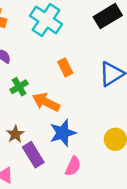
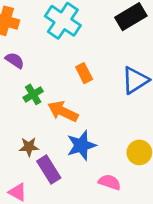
brown star: (15, 134) -> (29, 147), turned 30
pink semicircle: (73, 166) -> (110, 182), moved, turned -96

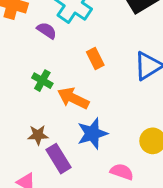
purple semicircle: (15, 60) -> (47, 31), moved
green cross: (33, 94) -> (42, 81), turned -30

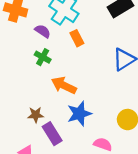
orange rectangle: (95, 58) -> (77, 38), moved
green cross: (42, 81) -> (43, 57), moved

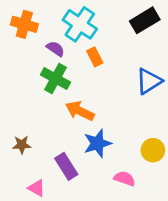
green cross: (43, 57) -> (55, 78), size x1.5
brown star: (36, 115) -> (22, 145), moved

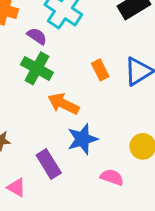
orange rectangle: (95, 57) -> (100, 70), moved

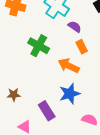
purple semicircle: (37, 36) -> (75, 27), moved
orange arrow: (63, 104) -> (69, 66), moved

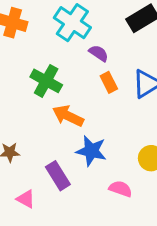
orange arrow: (69, 66) -> (68, 116), moved
blue star: (70, 94) -> (91, 151), turned 30

